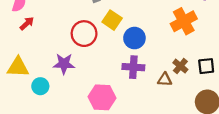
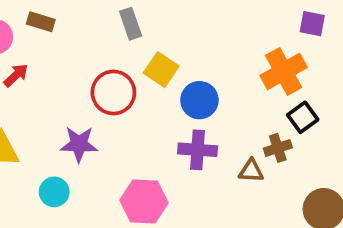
brown cross: (180, 66) -> (278, 148), turned 32
black square: (206, 66) -> (303, 117), moved, turned -30
cyan circle: (40, 86) -> (54, 192), moved

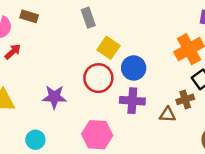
red circle: (113, 92) -> (98, 78), moved
cyan circle: (54, 192) -> (35, 140), moved

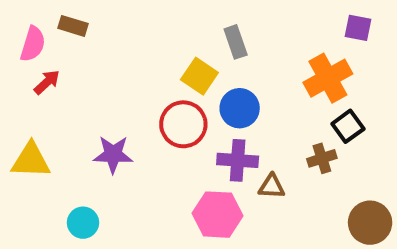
gray rectangle: (88, 18) -> (236, 42), moved
brown triangle: (168, 115) -> (272, 187), moved
pink hexagon: (97, 135) -> (217, 215), moved

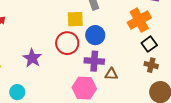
yellow square: (199, 76) -> (75, 19), turned -36
purple star: (113, 154) -> (32, 58), turned 30
brown cross: (322, 158) -> (151, 65), moved, turned 32

